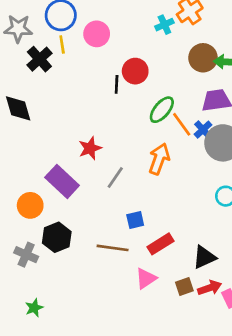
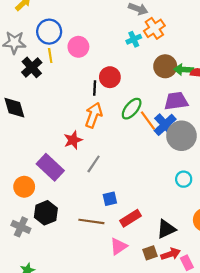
blue cross: (203, 130) -> (165, 125), size x1.5
orange arrow: (159, 159) -> (94, 115), moved

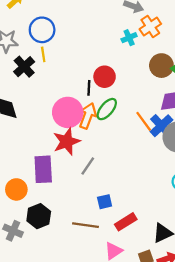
pink circle: (78, 47) -> (68, 112), moved, size x1.4
green ellipse: (132, 109) -> (107, 109), moved
red star: (73, 140) -> (67, 141), size x1.4
purple rectangle: (50, 167) -> (43, 169), turned 44

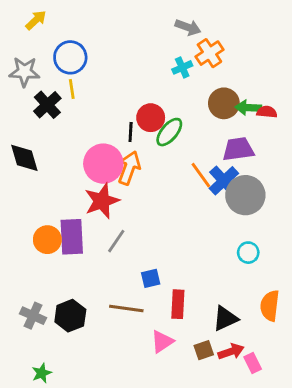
green ellipse: (107, 109) -> (169, 132), moved
gray line: (88, 166) -> (116, 241), moved
orange circle: (16, 189) -> (47, 240), moved
black hexagon: (39, 216) -> (70, 316), moved
red rectangle: (126, 222) -> (178, 304), turned -55

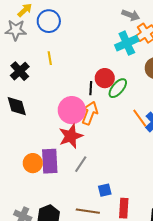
blue circle: (70, 57) -> (49, 21), moved
cyan cross: (182, 67) -> (127, 43), size x1.6
gray star: (24, 72) -> (16, 30), moved
black cross: (47, 105) -> (20, 71), moved

